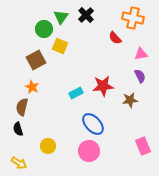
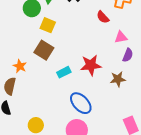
pink triangle: (141, 54) -> (121, 37), moved
brown square: (36, 60) -> (44, 50), moved, turned -30
purple semicircle: (140, 76) -> (128, 55), turned 48

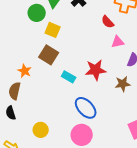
pink triangle: (121, 37) -> (118, 42), moved
cyan rectangle: (64, 72) -> (69, 77), turned 56

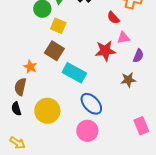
red star: (96, 70) -> (105, 51), moved
cyan rectangle: (69, 77) -> (74, 73), size x1.6
yellow circle: (41, 130) -> (47, 111), moved, size x1.6

